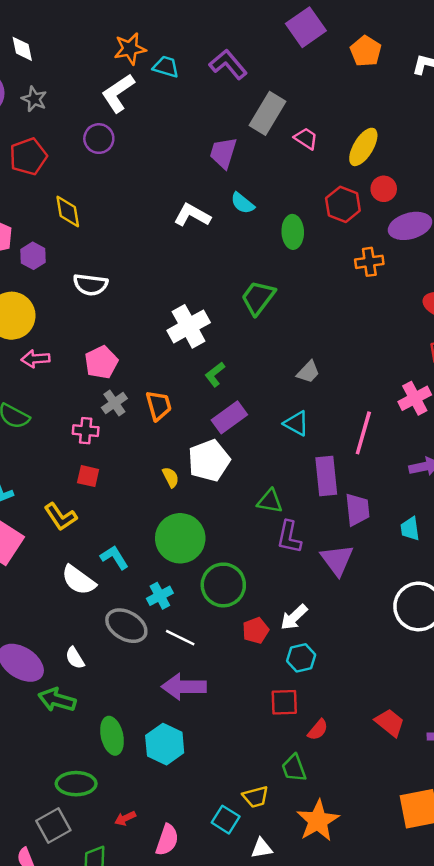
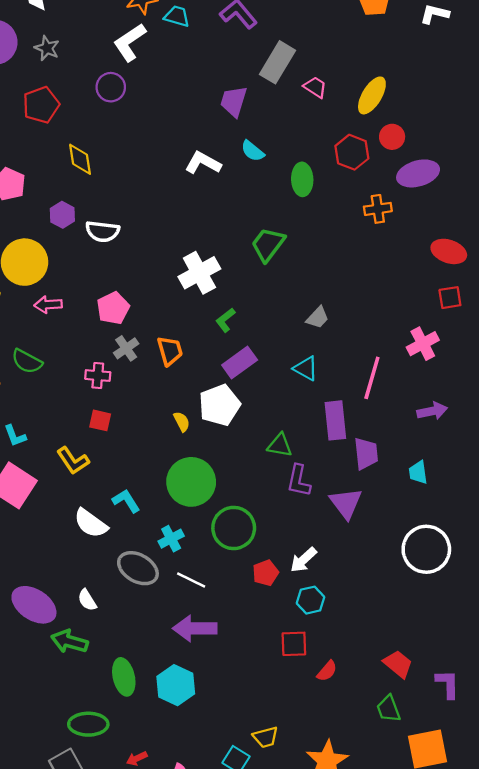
purple hexagon: (33, 256) -> (62, 215), moved
green trapezoid: (294, 768) -> (388, 709), moved

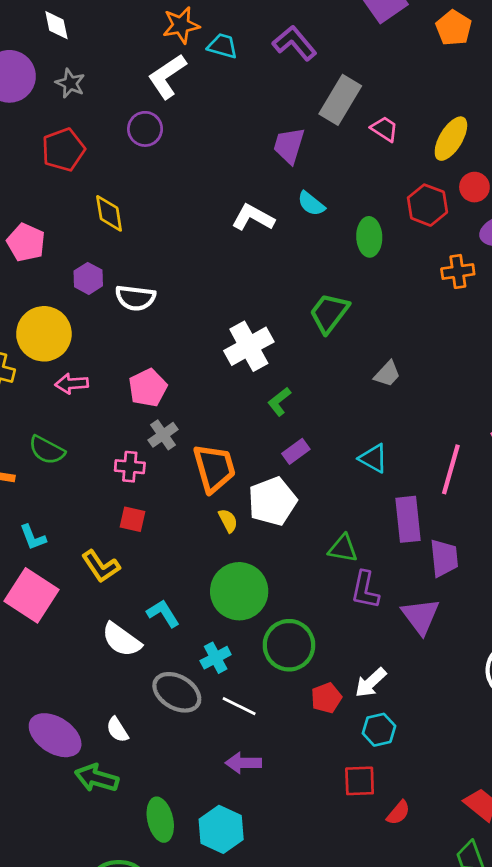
gray trapezoid: (318, 318) -> (387, 374), moved
orange trapezoid: (170, 351) -> (214, 468), moved, size x1.4
purple rectangle: (240, 363) -> (296, 451), size x0.7
purple arrow: (195, 628) -> (243, 763), size x0.7

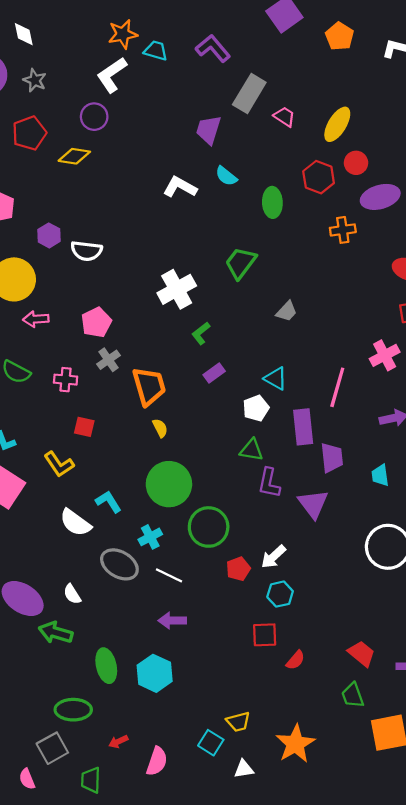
yellow diamond: (109, 213) -> (74, 156), moved, turned -72
pink cross: (130, 467) -> (66, 380), moved
white pentagon: (272, 501) -> (256, 408), moved, size x0.7

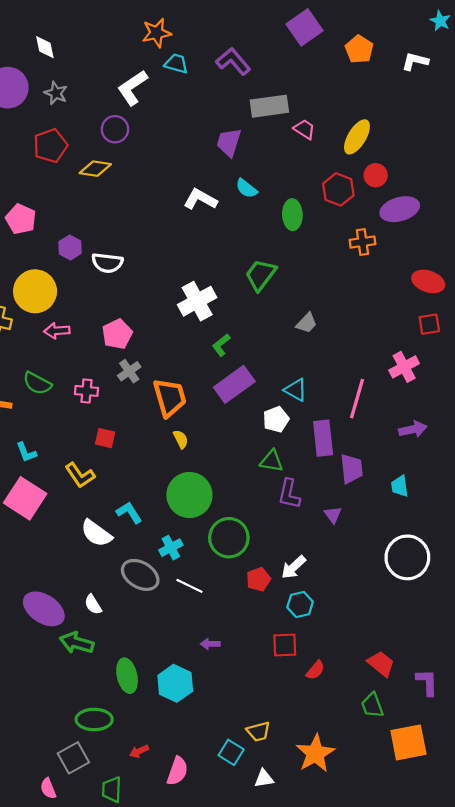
orange star: (123, 34) -> (157, 33), moved
gray rectangle: (249, 94) -> (269, 106), turned 51
purple rectangle: (214, 373) -> (234, 384), size x1.8
purple triangle: (313, 504) -> (333, 515), size x0.6
purple arrow: (172, 621) -> (210, 644), moved, size x0.7

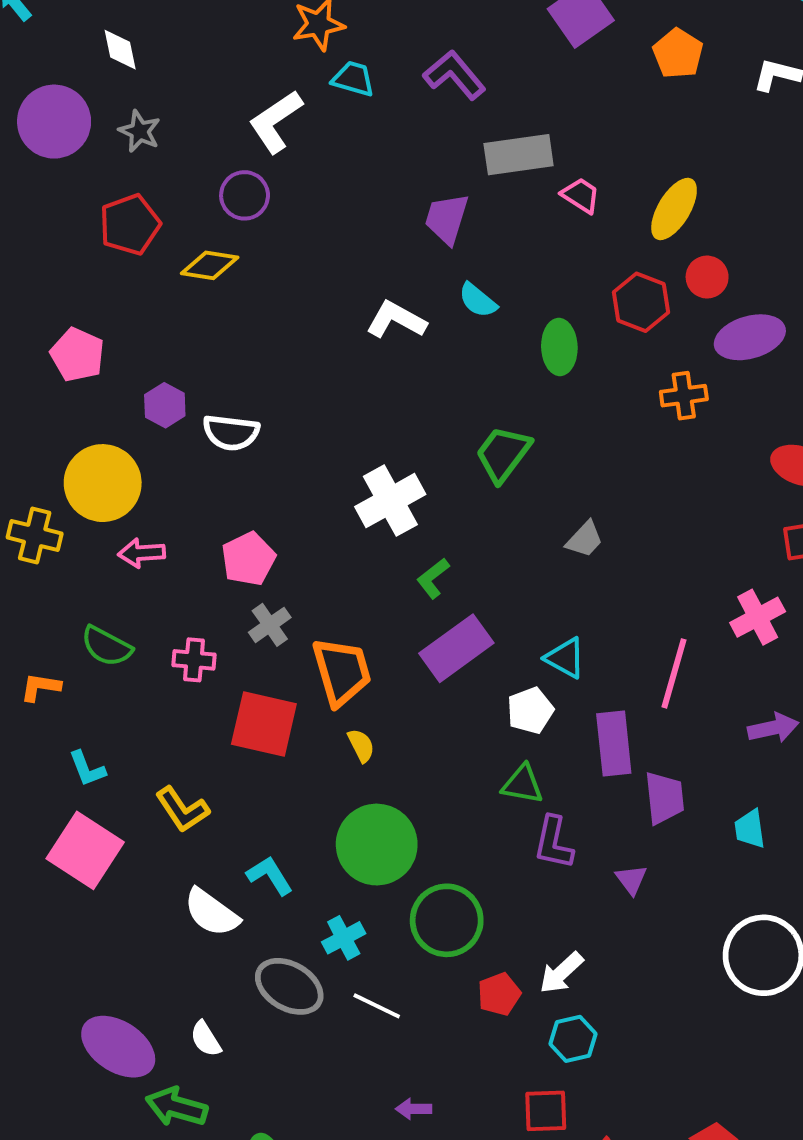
red square: (105, 438) -> (264, 724), moved, size x1.8

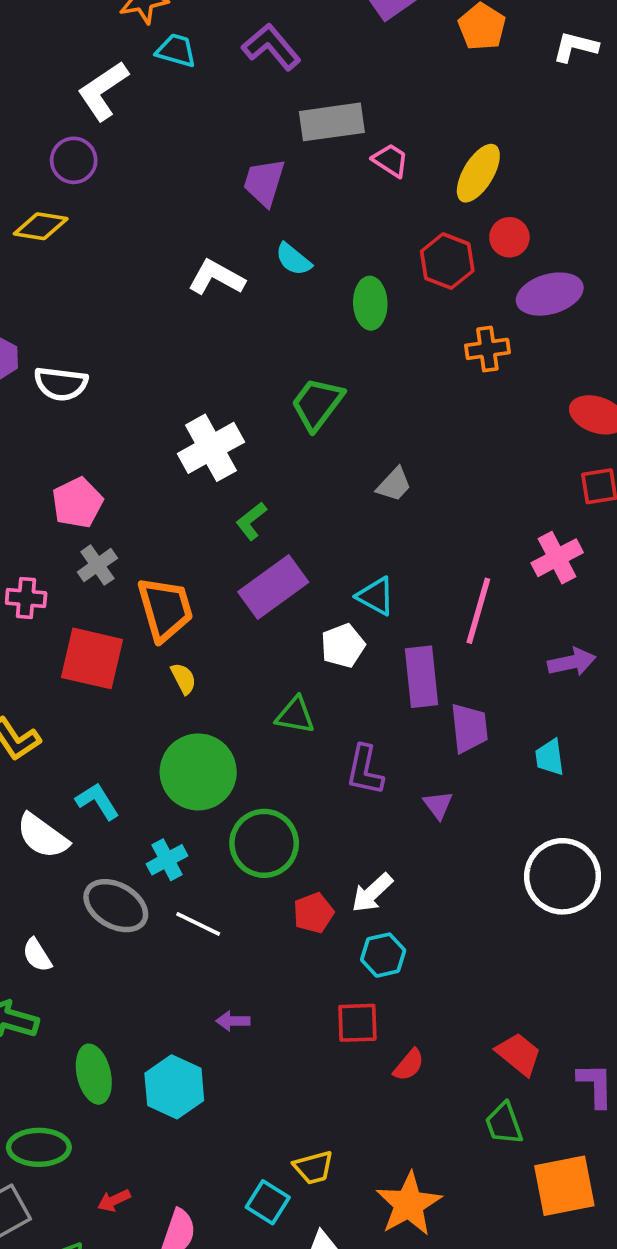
green triangle: (522, 784) -> (295, 715), moved

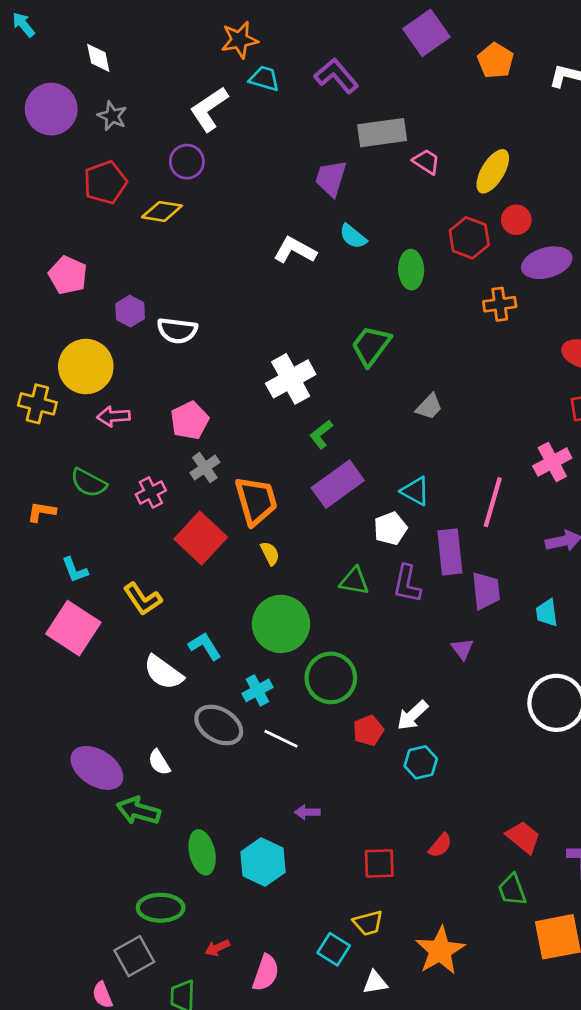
pink cross: (26, 598) -> (151, 492), turned -32
red square: (92, 658) -> (201, 538), turned 30
purple L-shape: (365, 770) -> (407, 584), moved
red square: (357, 1023) -> (379, 863), moved

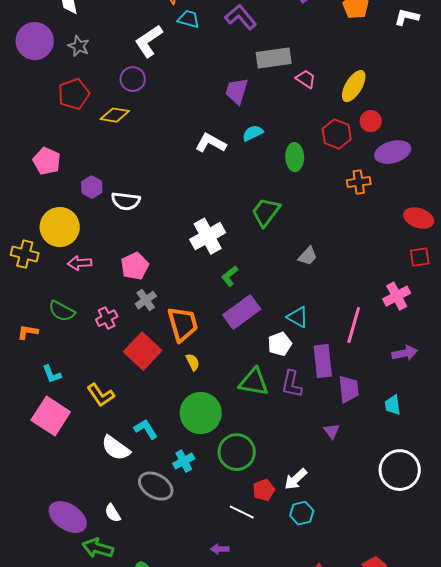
cyan semicircle: (353, 236) -> (253, 133), turned 115
green triangle: (354, 581) -> (254, 382), size x1.4
white line: (281, 739) -> (242, 512), moved

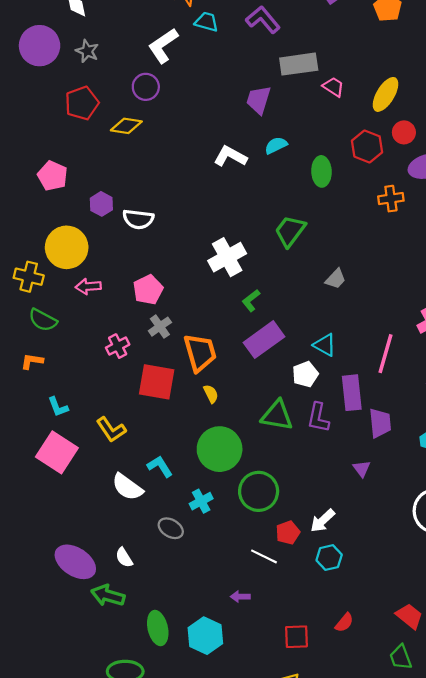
green semicircle: (62, 311) -> (43, 320), moved
red square: (143, 351) -> (157, 382), turned -33
gray ellipse: (156, 486) -> (171, 528), size x0.7

